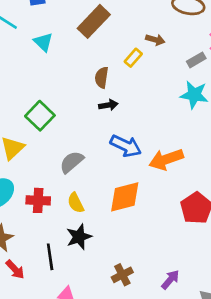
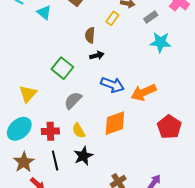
gray rectangle: (196, 60) -> (151, 17), moved
green square: (40, 116) -> (62, 68), moved
black line: (50, 257) -> (55, 161), moved

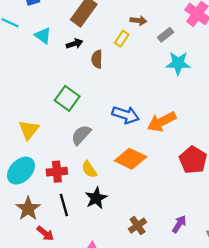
black arrow: (97, 55) -> (74, 44), moved
orange diamond: (115, 123) -> (131, 159), turned 48

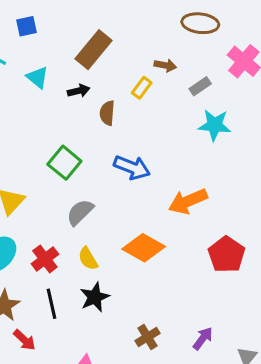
blue arrow: (126, 115) -> (132, 167), moved
red cross: (57, 172) -> (45, 259), turned -36

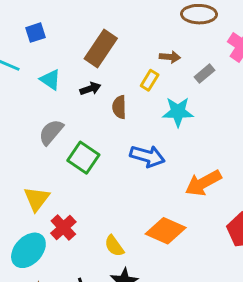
cyan star: (215, 125) -> (178, 112), moved
gray semicircle: (80, 212) -> (51, 132), moved
red cross: (45, 259) -> (63, 228), moved

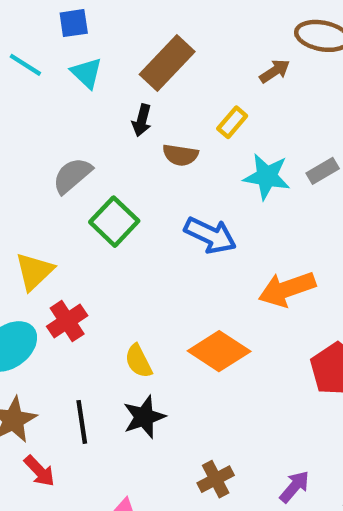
brown arrow: (170, 57) -> (275, 71), moved, turned -48
gray rectangle: (205, 74) -> (323, 171), moved
cyan triangle: (50, 80) -> (87, 73), moved
black arrow: (90, 89) -> (142, 120), turned 114
brown semicircle: (119, 107) -> (180, 155), turned -90

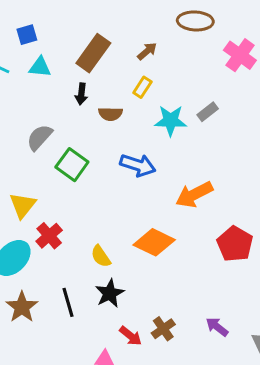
brown arrow: (275, 71) -> (147, 51), moved
cyan triangle: (87, 73) -> (40, 67), turned -30
red arrow: (39, 471) -> (131, 336), moved
purple arrow: (294, 487) -> (217, 327), turned -85

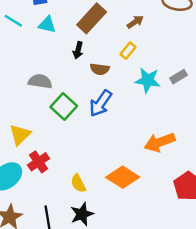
gray semicircle: (40, 137) -> (40, 81), turned 50
blue arrow: (138, 165) -> (101, 103), moved, turned 100

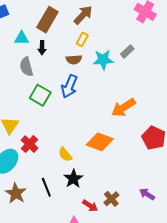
brown arrow: (135, 22) -> (83, 15), size x1.5
cyan triangle: (47, 25) -> (22, 38), moved
brown semicircle: (100, 69) -> (74, 60), moved
gray semicircle: (40, 81) -> (26, 67), moved, turned -102

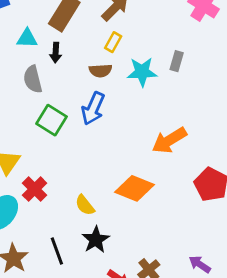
gray rectangle: (127, 52) -> (177, 61), turned -32

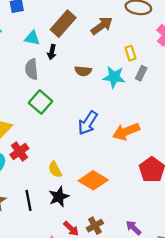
yellow rectangle: (113, 42) -> (130, 53), moved, turned -56
blue arrow: (93, 109) -> (88, 123), moved
orange diamond: (134, 188) -> (93, 180), moved

